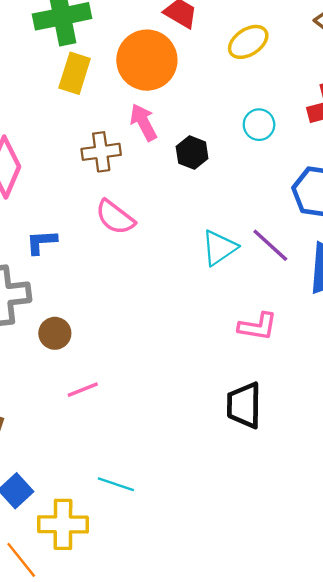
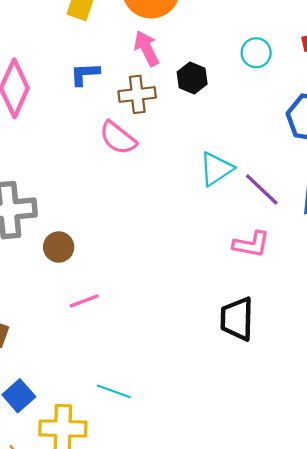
brown cross: (101, 152) -> (137, 94), moved
blue L-shape: (41, 242) -> (85, 74), moved
purple line: (270, 245) -> (262, 189), moved

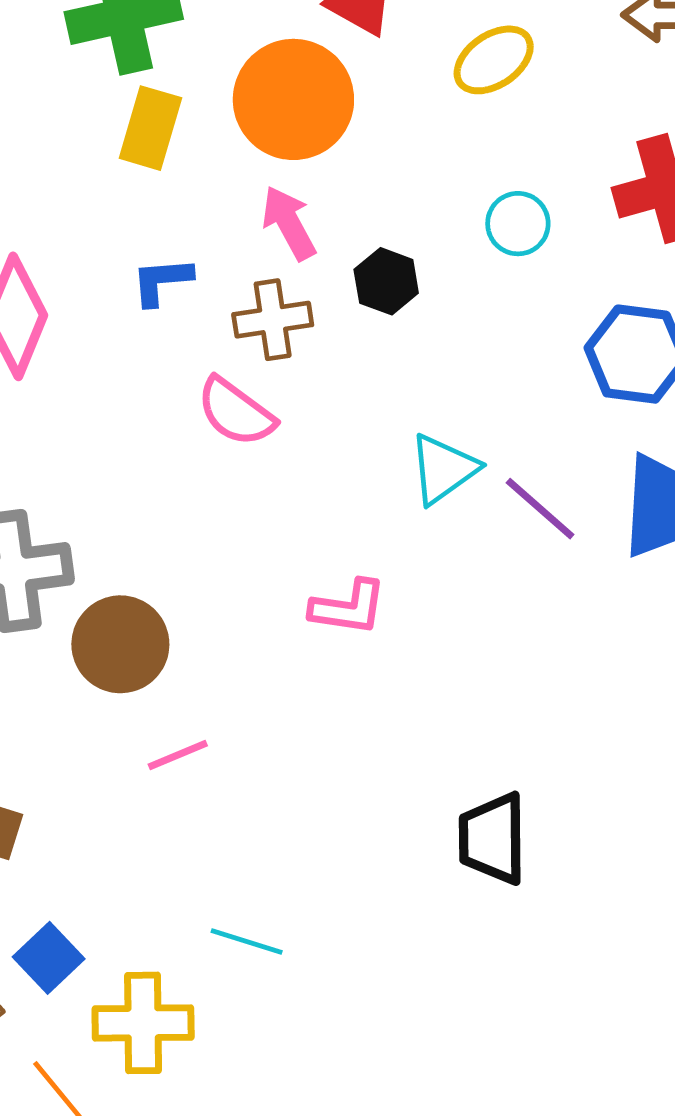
pink L-shape: (251, 244) -> (348, 607), moved
brown circle: (59, 247) -> (120, 644), size x1.5
black trapezoid: (237, 319) -> (493, 839), moved

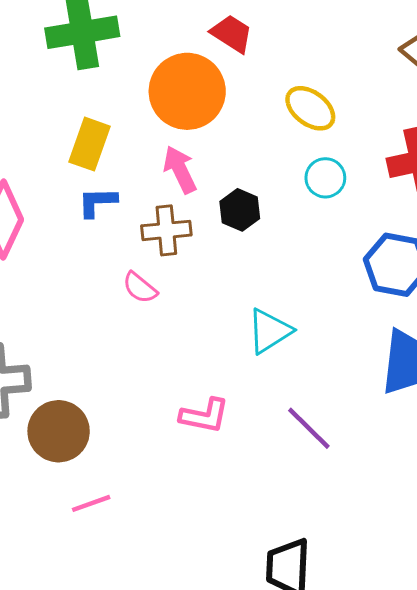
yellow ellipse: (494, 60) -> (310, 108), moved, turned 69
yellow rectangle: (150, 128) -> (90, 144), moved
pink semicircle: (236, 412) -> (140, 288), size x0.7
purple line: (540, 509) -> (309, 428), moved

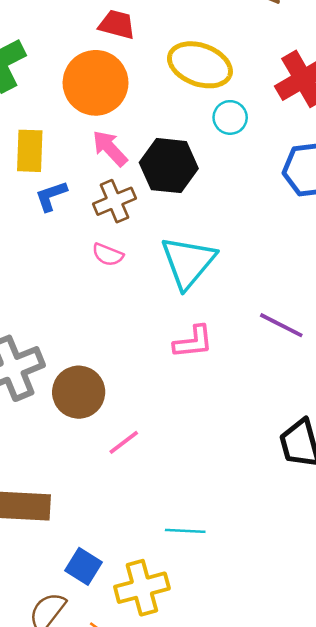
yellow ellipse: (310, 108) -> (200, 65), size x1.4
black hexagon: (240, 210) -> (169, 166), size x1.6
cyan triangle: (270, 331) -> (188, 262), moved, size x1.4

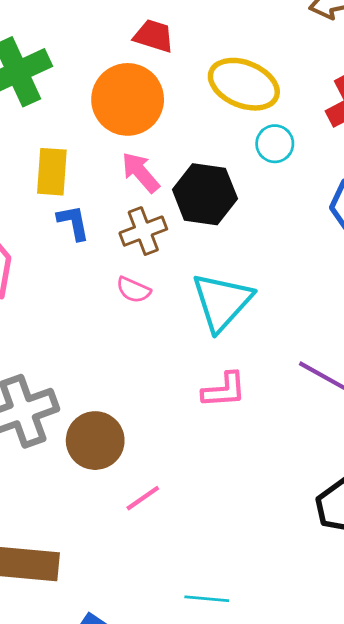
blue L-shape: (51, 196) -> (73, 223), turned 96

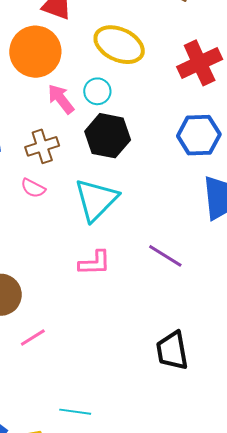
cyan circle: (275, 144) -> (97, 91), moved
pink arrow: (140, 172) -> (61, 99), moved
black hexagon: (205, 194) -> (108, 136), moved

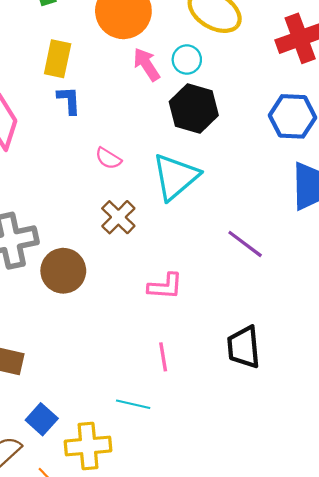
brown cross: (42, 146) -> (118, 217), moved, turned -32
pink L-shape: (95, 263) -> (165, 286), moved
pink line: (33, 338) -> (163, 357), moved, turned -72

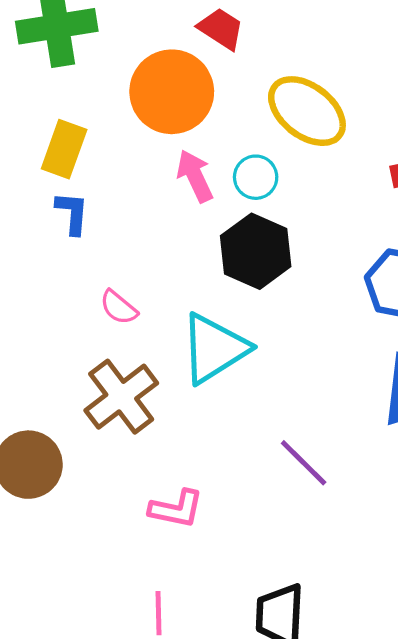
brown cross: (118, 217) -> (121, 397), size x1.4

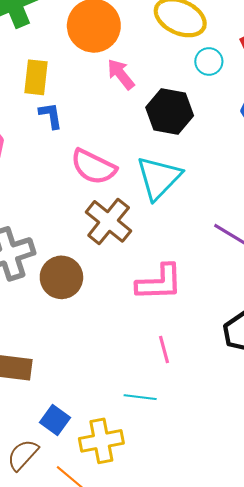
cyan circle: (256, 177) -> (209, 61), moved
pink semicircle: (119, 307) -> (93, 167), size x1.8
pink L-shape: (176, 509) -> (159, 282), size x1.4

